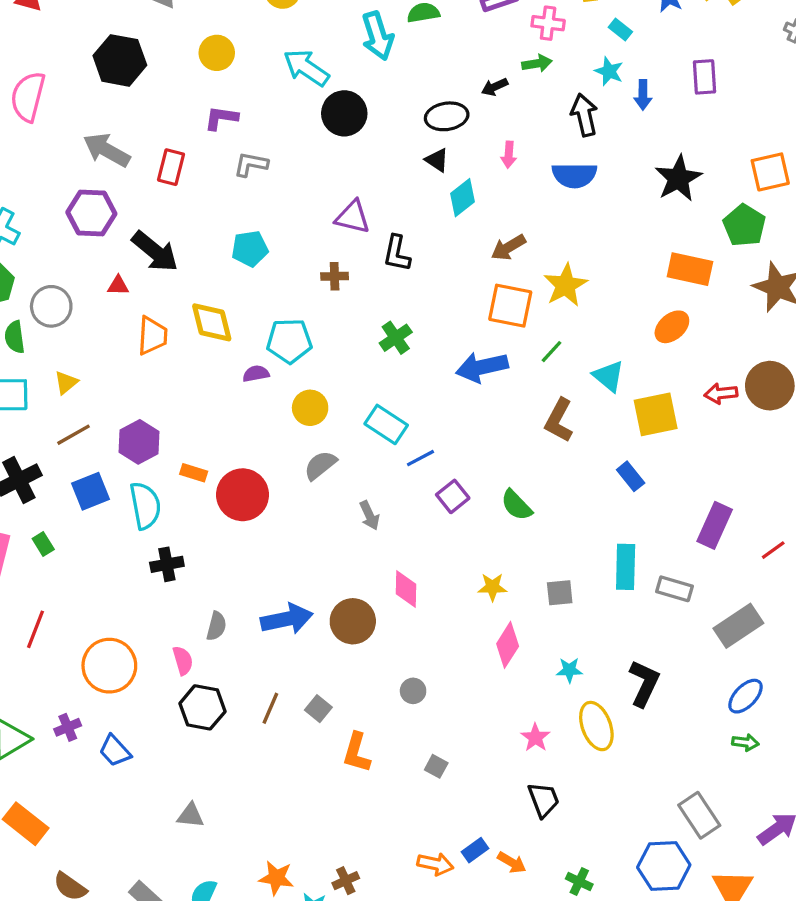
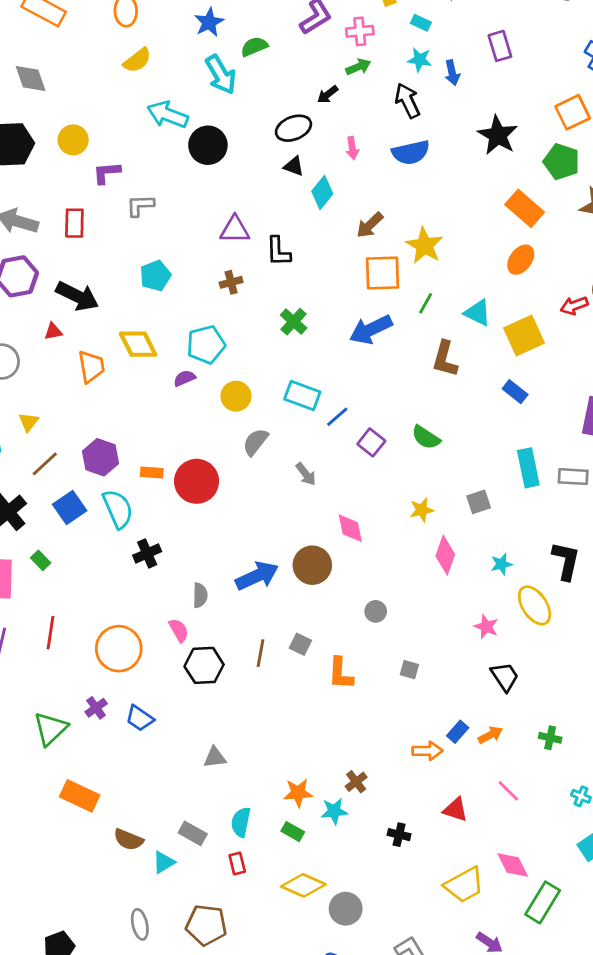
yellow circle: (217, 53) -> (73, 140), moved
orange rectangle: (690, 269) -> (525, 208), turned 42
orange arrow: (512, 862) -> (490, 735), turned -45

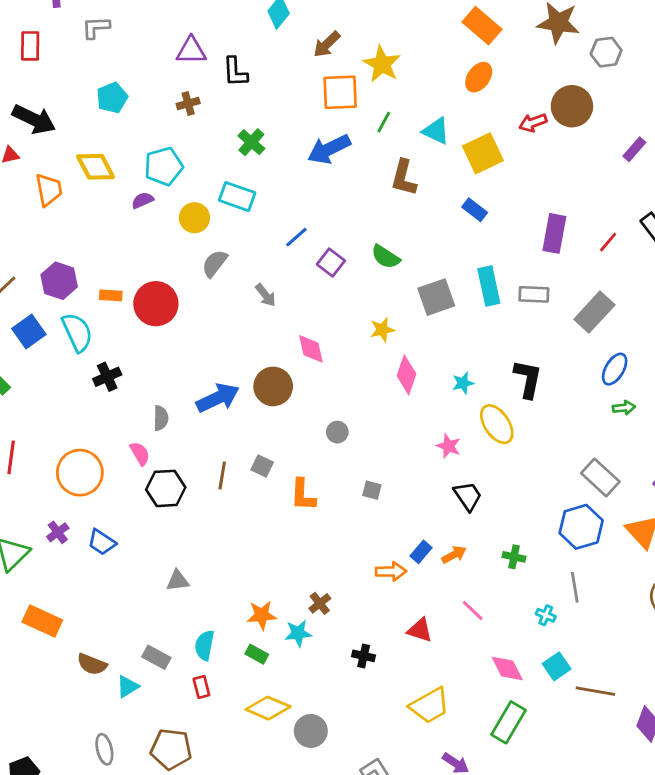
cyan rectangle: (302, 395) -> (237, 197), moved
gray square: (479, 502) -> (436, 297), moved, size x1.5
pink diamond: (513, 865) -> (507, 669), moved

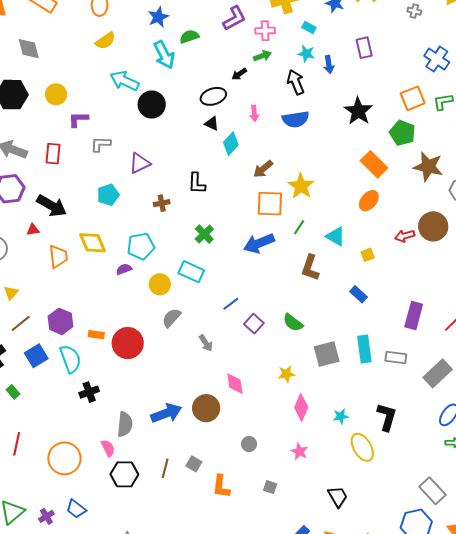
purple triangle: (191, 51) -> (140, 163), moved, turned -30
yellow square: (483, 153) -> (368, 255), size x0.5
gray semicircle: (161, 418) -> (125, 424), size x1.4
pink star: (448, 446) -> (299, 451), moved
purple cross: (58, 532) -> (46, 516), moved

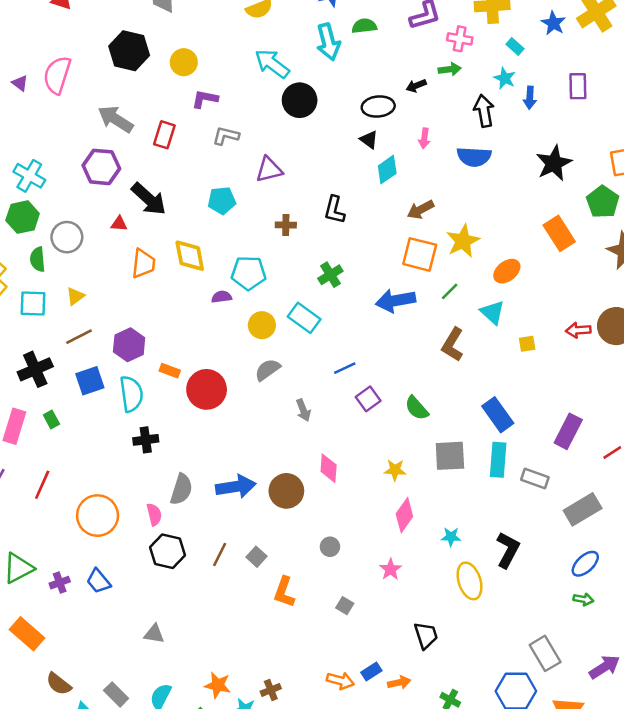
orange ellipse: (369, 201) -> (507, 271), moved
blue rectangle: (359, 294) -> (498, 415), moved, size x1.5

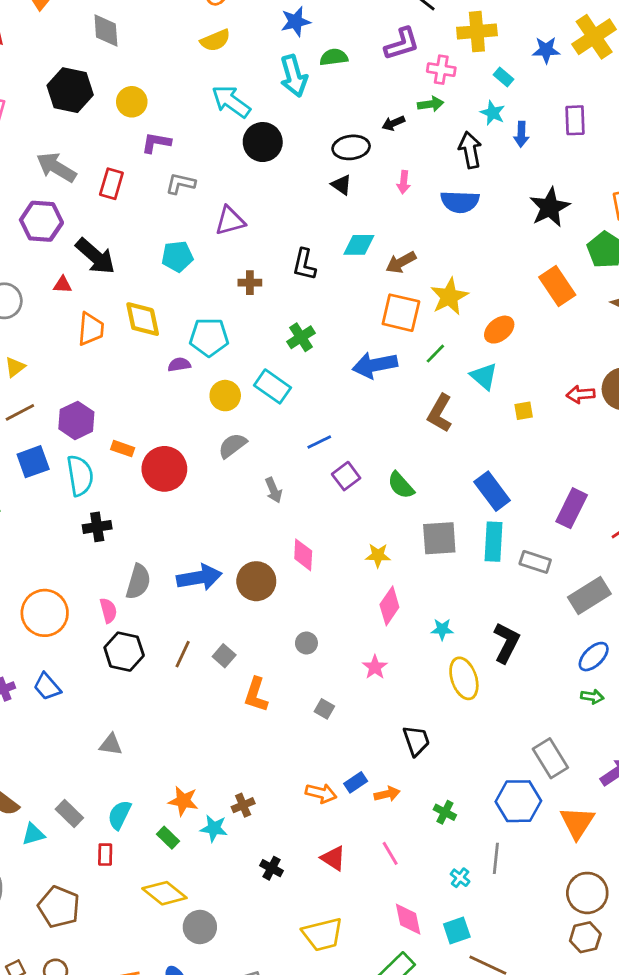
blue star: (553, 23) -> (546, 50), turned -30
cyan diamond: (387, 170) -> (359, 245), moved, turned 36

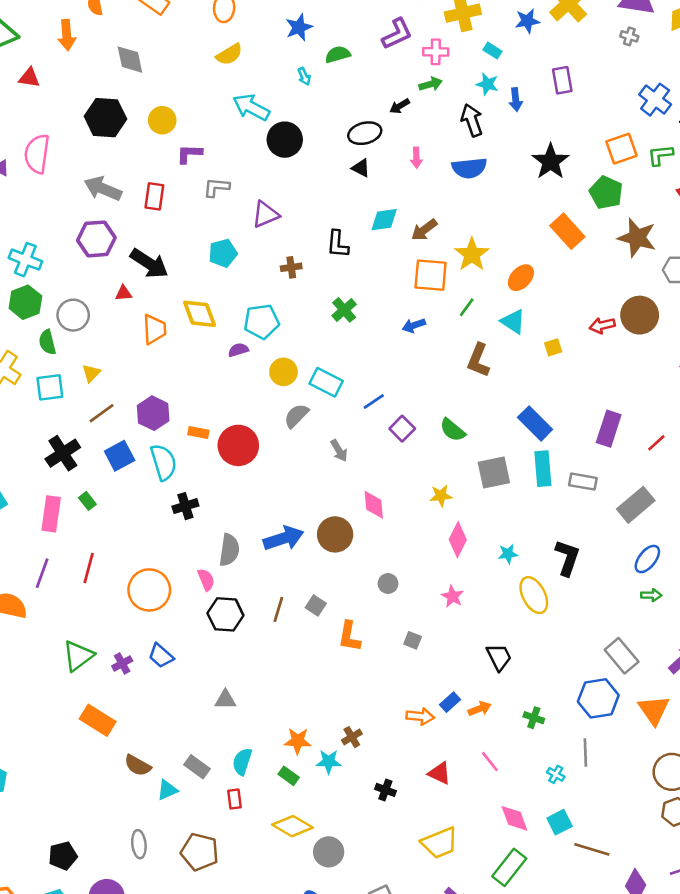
cyan arrow: (294, 76) -> (304, 76), size x0.5
blue arrow: (375, 365) -> (414, 325), size x0.6
cyan rectangle: (272, 386) -> (326, 382), moved

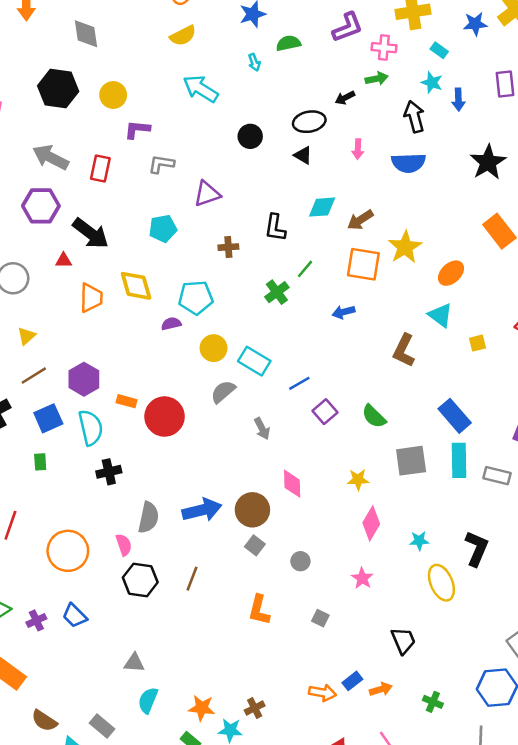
black circle: (285, 140) -> (250, 136), moved, size x0.7
green line: (467, 307) -> (305, 269), moved
green rectangle: (87, 501) -> (40, 462), moved, turned 30
gray square: (316, 605) -> (255, 545), moved
cyan semicircle: (242, 762) -> (148, 700), moved

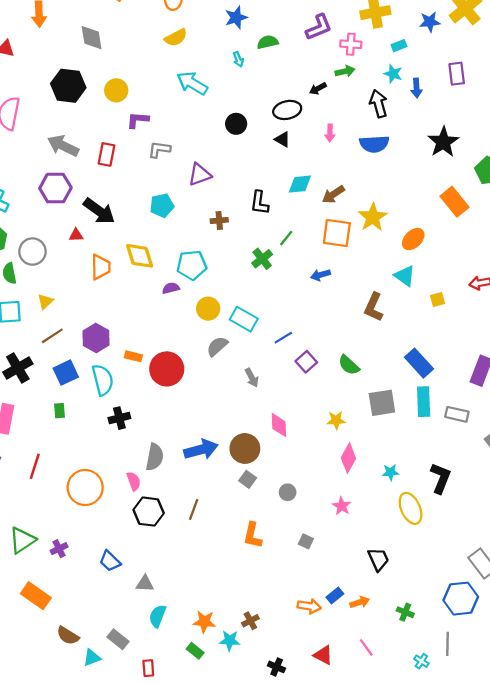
cyan rectangle: (439, 50) -> (399, 46), turned -56
blue trapezoid: (75, 616) -> (110, 561), moved

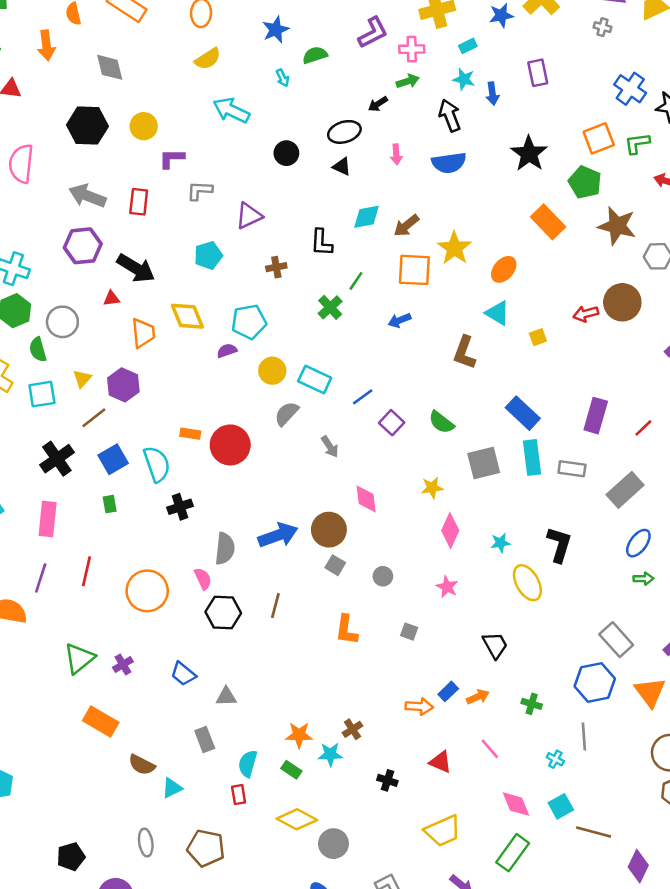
purple hexagon: (96, 338) -> (123, 385), moved
cyan semicircle: (158, 616) -> (248, 764), moved
gray rectangle: (118, 639) -> (205, 740), moved, turned 35

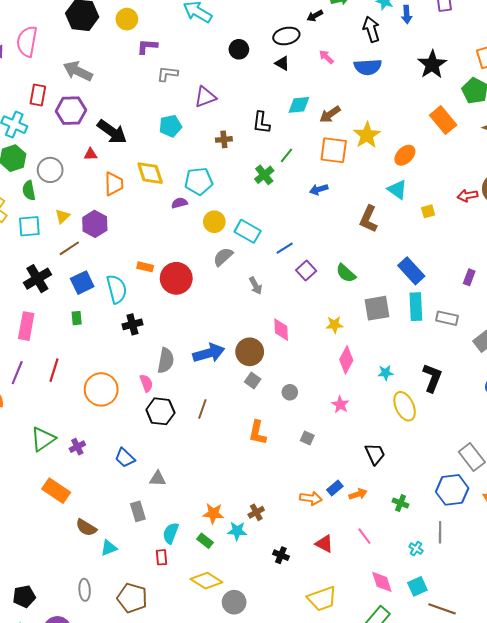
pink arrow: (396, 154) -> (326, 57), turned 133
red rectangle: (139, 202) -> (38, 95), moved
purple rectangle: (596, 416) -> (469, 277), size x0.6

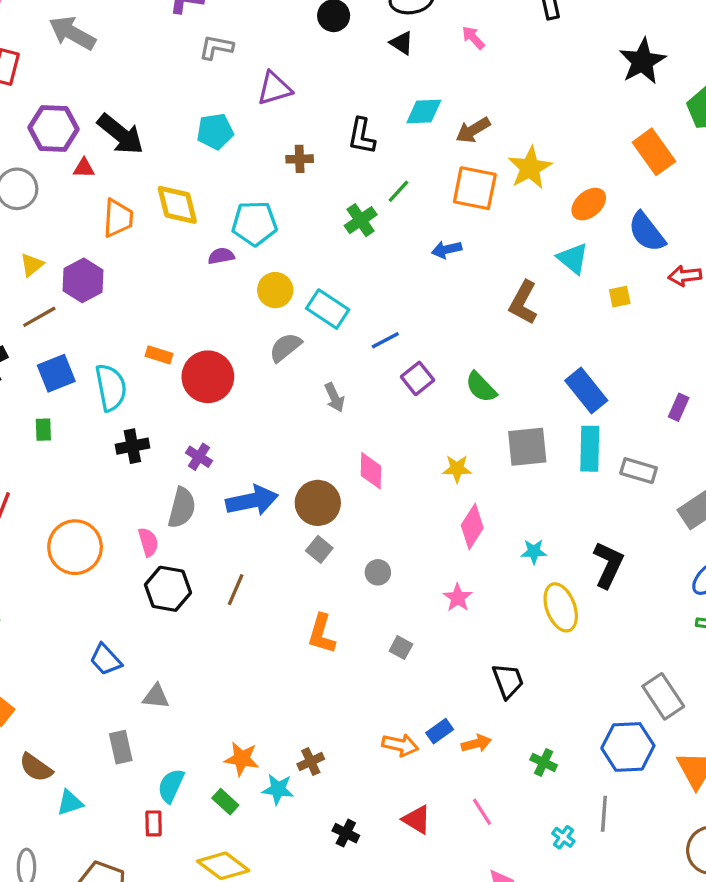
blue semicircle: (368, 67) -> (647, 232), moved, turned 52
purple hexagon: (71, 111) -> (54, 128), moved
purple cross: (77, 447) -> (199, 457), moved, turned -35

